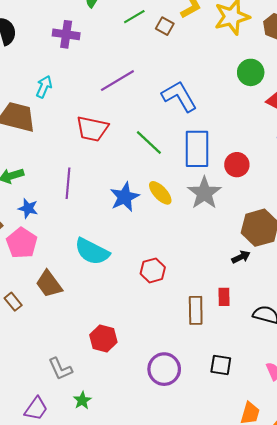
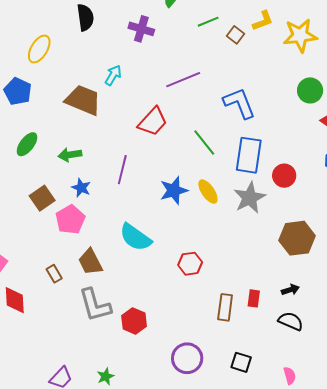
red trapezoid: (92, 129) -> (153, 122), turned -68
black arrow: (241, 257) -> (290, 290), moved
gray L-shape: (60, 369) -> (95, 305), moved, size x1.5

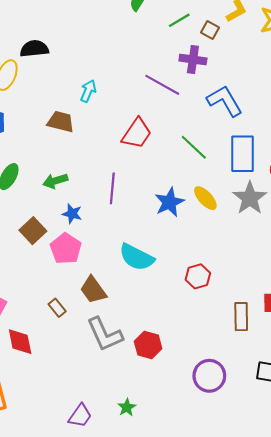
black semicircle: (85, 17) -> (34, 49), moved, turned -80
purple cross: (141, 29) -> (193, 60), moved
purple line: (183, 80) -> (162, 85), turned 60
brown trapezoid: (83, 100) -> (61, 122), size x0.7

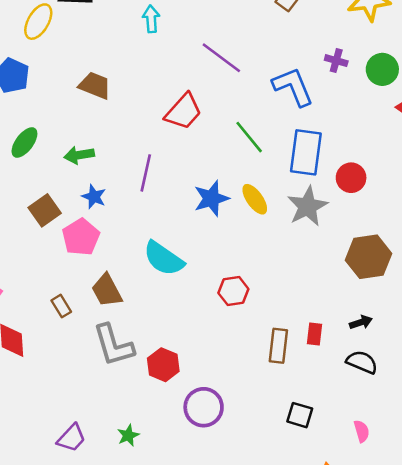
purple cross: (193, 60) -> (336, 61), moved, size x0.7
cyan arrow: (88, 91) -> (151, 19), moved, turned -35
purple circle: (209, 376) -> (204, 407), moved

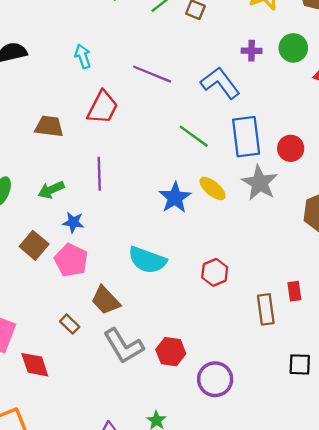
red trapezoid: (183, 112) -> (103, 107), moved
purple line: (146, 173) -> (99, 174), moved

